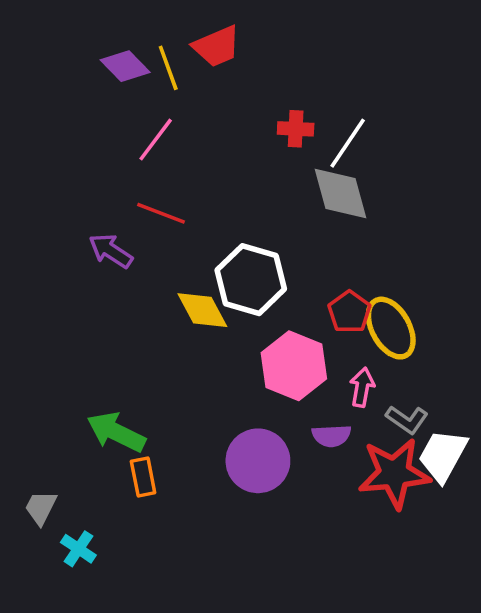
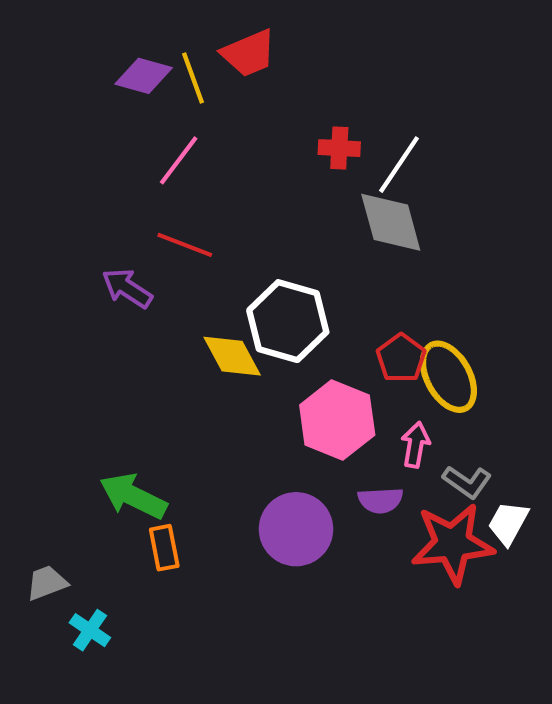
purple diamond: (125, 66) -> (144, 76), turned -30
white trapezoid: (443, 455) -> (508, 523), size x0.7
gray trapezoid: (41, 507) -> (47, 583), turned 42

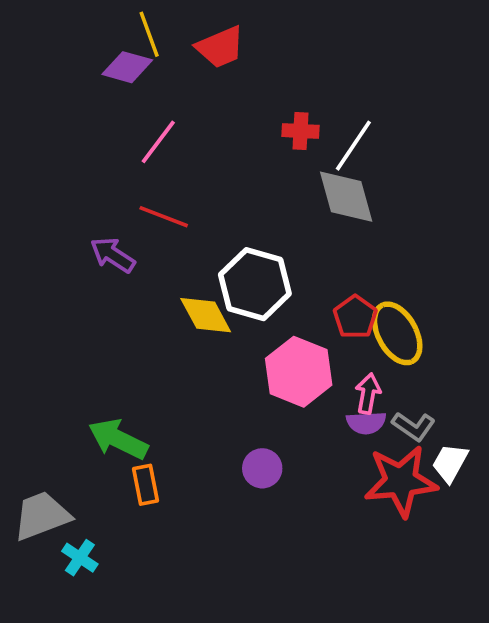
yellow line: (193, 78) -> (149, 34), moved
purple semicircle: (380, 500) -> (366, 423), moved
purple circle: (296, 529) -> (262, 468), size x0.6
gray trapezoid: (47, 583) -> (42, 516), size x1.6

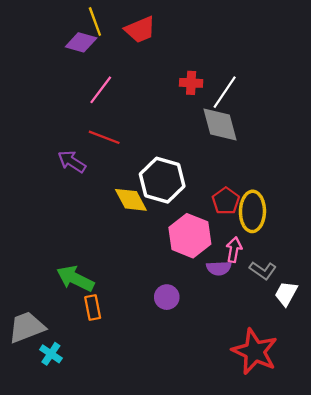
yellow ellipse: (397, 333) -> (252, 211), turned 30
purple semicircle: (366, 423) -> (219, 268), moved
red star: (401, 481) -> (255, 352), moved, turned 30

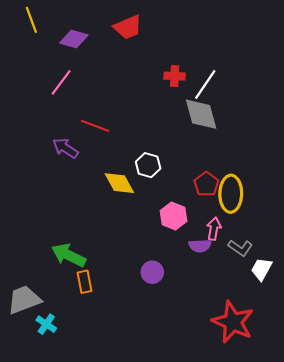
yellow line: (95, 21) -> (31, 20), moved
pink line: (101, 90) -> (61, 82), moved
white hexagon: (162, 180) -> (148, 165), size x0.6
pink hexagon: (190, 236) -> (173, 216), size x0.7

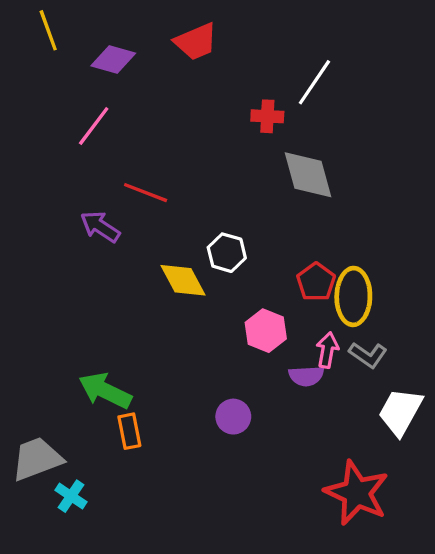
white line: (205, 85) -> (314, 82), moved
gray L-shape: (240, 248) -> (368, 355), moved
white trapezoid: (261, 269) -> (400, 412), size x1.4

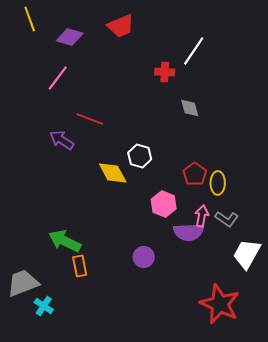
gray diamond: (308, 175) -> (190, 108), size x0.6
yellow ellipse: (353, 296) -> (218, 183), size x0.7
purple semicircle: (306, 376) -> (189, 232), size x1.4

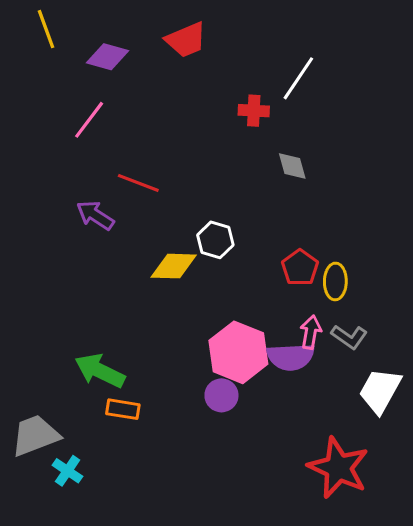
yellow diamond: (113, 173) -> (174, 266), turned -60
pink hexagon: (164, 204) -> (238, 352), moved, size x1.5
orange rectangle: (80, 266) -> (123, 409), turned -70

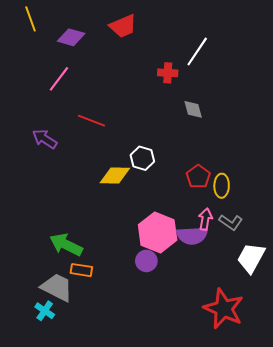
purple arrow: (95, 215) -> (45, 139), moved
gray trapezoid: (35, 435) -> (57, 287), moved, turned 48

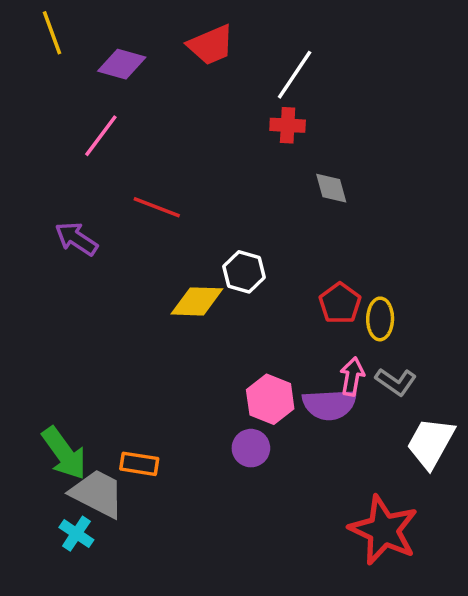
white line: (197, 52) -> (295, 75), moved
pink hexagon: (158, 232) -> (270, 399), size x0.7
green arrow: (66, 245) -> (64, 453), moved, turned -152

